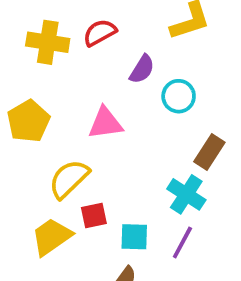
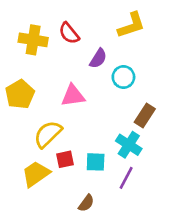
red semicircle: (100, 33) -> (69, 33), turned -100
cyan square: (134, 237) -> (96, 162), moved

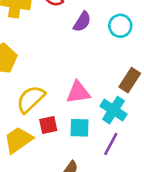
cyan circle: (123, 77) -> (120, 26), moved
pink triangle: (73, 96) -> (78, 92), moved

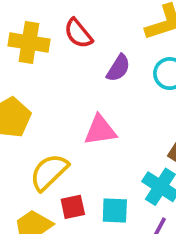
pink triangle: (78, 92) -> (100, 130), moved

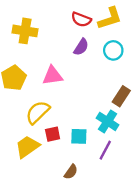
red semicircle: (78, 33) -> (81, 19), moved, turned -30
pink triangle: (100, 130) -> (53, 76), moved

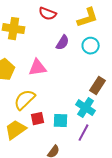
red semicircle: (81, 19) -> (48, 14), moved

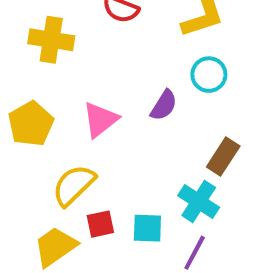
purple semicircle: (63, 43) -> (164, 105), moved
pink triangle: (38, 68) -> (100, 120), turned -30

